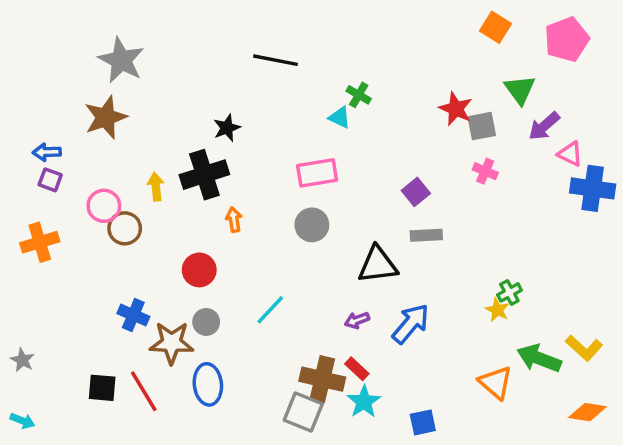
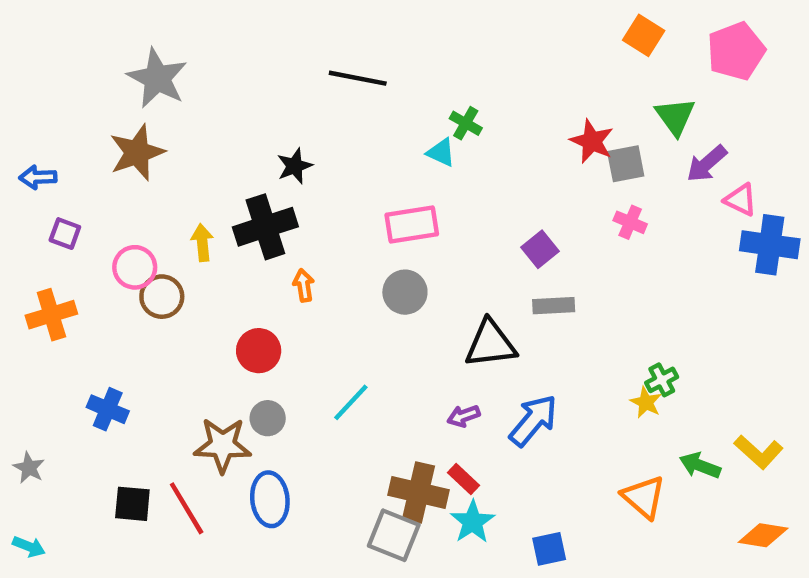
blue arrow: (47, 152) -> (38, 177), moved
blue cross: (133, 315) -> (108, 409), moved
green arrow: (539, 358) -> (700, 465), size x0.7

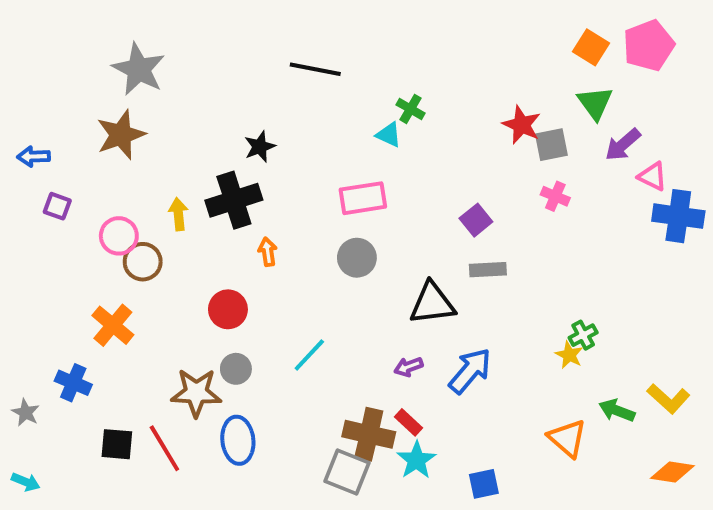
orange square: (644, 35) -> (591, 47), moved
orange cross: (51, 315) -> (113, 325), moved, turned -33
blue cross: (108, 409) -> (73, 383), moved

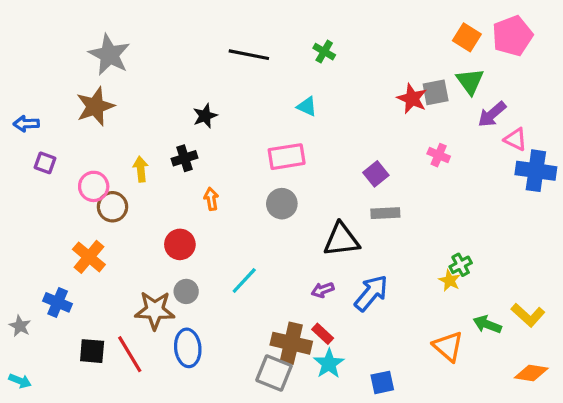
green cross: (410, 109) -> (324, 52), moved
gray square: (551, 145) -> (436, 92), moved
black cross: (234, 200) -> (185, 158), size x0.6

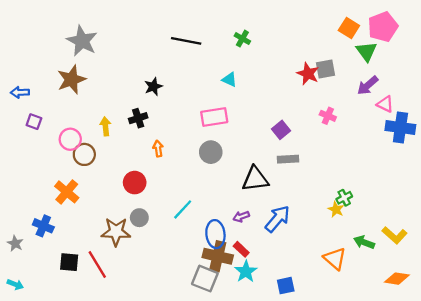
green triangle: (470, 81) -> (366, 51), moved
blue ellipse: (188, 348) -> (215, 234), moved

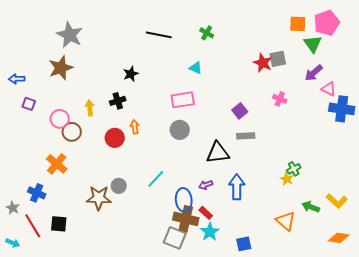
orange square: (349, 28) -> (298, 24), turned -30
red circle: (135, 183) -> (115, 138), moved
blue arrow: (277, 219) -> (237, 187), turned -40
red line: (97, 265) -> (33, 226), moved

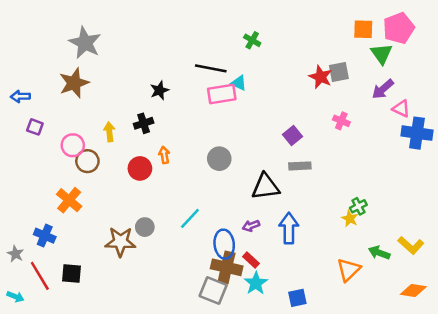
black line: (159, 35) -> (211, 68), moved
pink rectangle: (183, 100) -> (222, 94), moved
orange triangle: (286, 221) -> (349, 270), turned 35

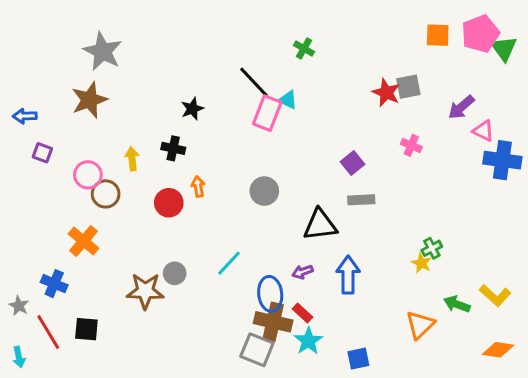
green triangle: (382, 54) -> (504, 48), moved
black line: (211, 68) -> (254, 82), turned 36
pink rectangle: (222, 94) -> (267, 113), turned -60
black cross: (144, 123) -> (173, 148), turned 30
cyan arrow: (15, 297) -> (19, 357), turned 56

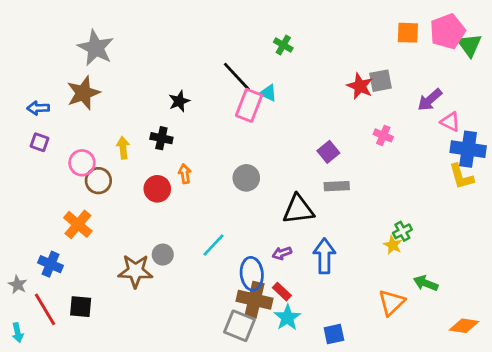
blue arrow: (25, 116) -> (38, 108), moved
yellow L-shape: (495, 295) -> (461, 177), moved, turned 32

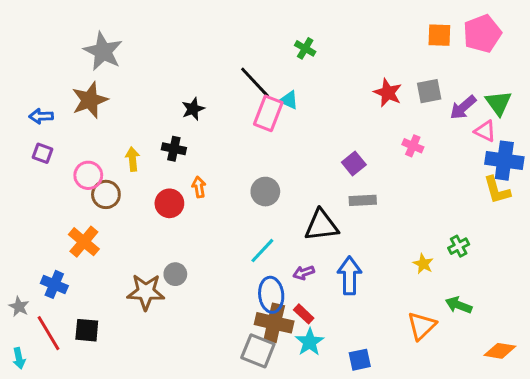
green triangle: (469, 45) -> (498, 103), moved
gray square: (380, 81) -> (429, 91), moved
green cross: (402, 231) -> (459, 246), moved
cyan line: (213, 245) -> (262, 251), moved

